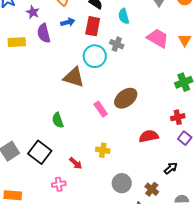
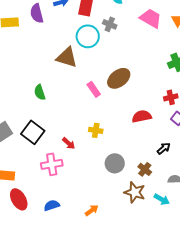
green semicircle: (58, 120) -> (40, 92), moved
pink cross: (59, 184) -> (52, 164), size x1.5

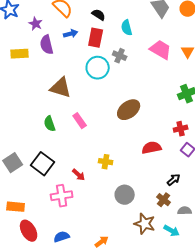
brown triangle: (67, 57) -> (61, 88), moved
pink rectangle: (94, 89) -> (80, 121), moved
brown cross: (145, 169) -> (164, 200), moved

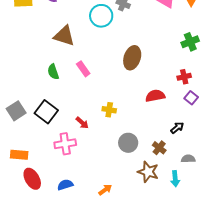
brown ellipse: (129, 110) -> (132, 58), turned -35
brown cross: (164, 200) -> (159, 148), moved
cyan arrow: (172, 231) -> (175, 179), turned 56

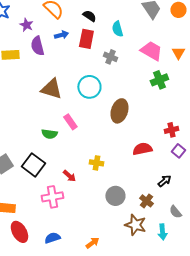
cyan circle: (101, 16) -> (89, 87), moved
green cross: (190, 42) -> (159, 80), moved
green semicircle: (53, 72) -> (49, 134), moved, turned -63
gray semicircle: (188, 159) -> (175, 212), turned -128

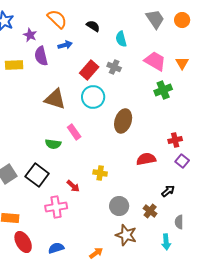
red rectangle: (86, 39) -> (89, 70), moved, turned 30
gray semicircle: (175, 212) -> (179, 222), turned 40
brown star: (135, 225) -> (126, 235), moved

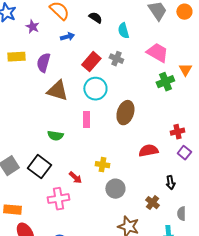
purple semicircle: (41, 56) -> (43, 63), moved, turned 30
orange triangle: (182, 63) -> (185, 70), moved
pink rectangle: (74, 132) -> (86, 120), moved, turned 35
black arrow: (168, 191) -> (170, 183), turned 120
gray circle: (119, 206) -> (115, 189), moved

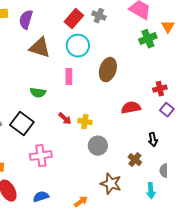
red arrow: (75, 178) -> (65, 119), moved

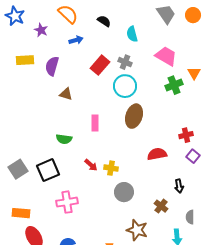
cyan circle: (78, 46) -> (125, 86), moved
brown triangle: (40, 48) -> (66, 94), size x0.6
black square: (22, 124) -> (48, 170), turned 30

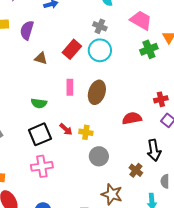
red rectangle: (100, 65) -> (72, 49), moved
brown ellipse: (134, 116) -> (97, 92), moved
black square: (48, 170) -> (40, 134), moved
black arrow: (179, 186) -> (154, 150), size x1.5

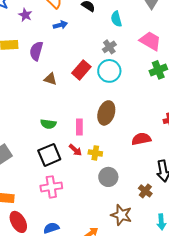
gray cross: (100, 26) -> (109, 47), turned 32
pink rectangle: (70, 87) -> (79, 127), moved

